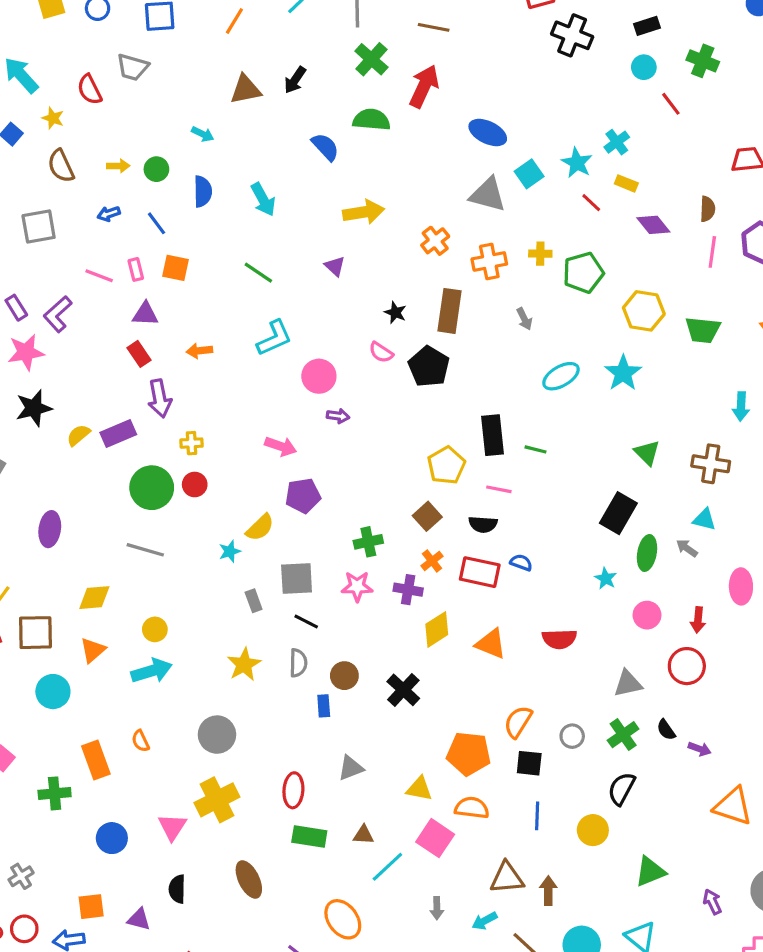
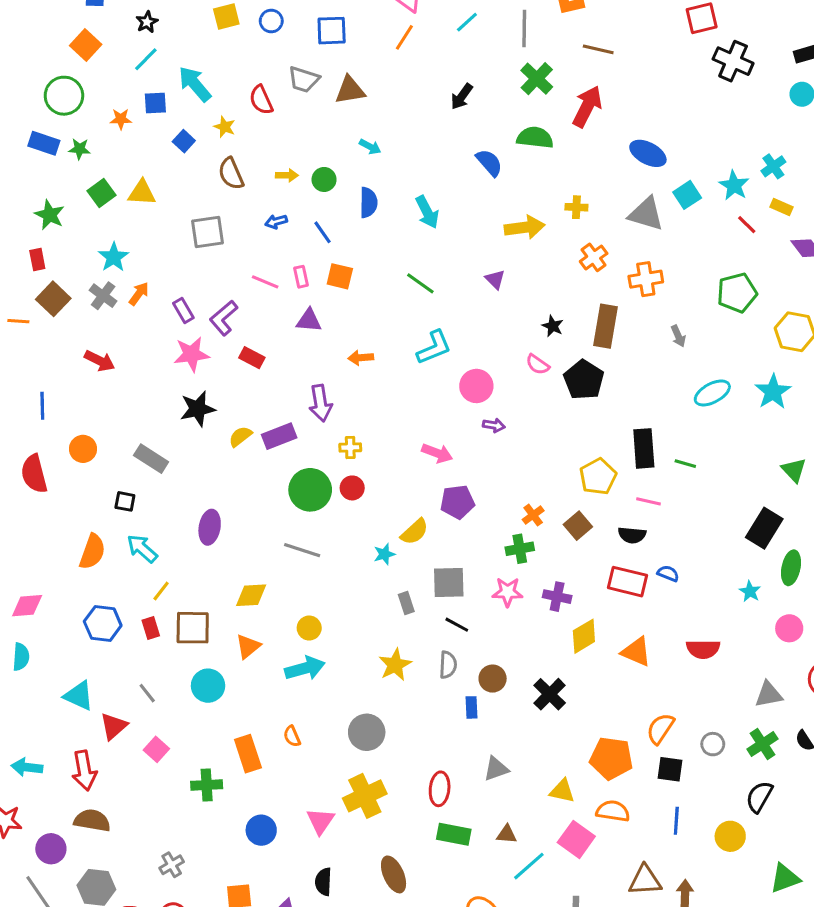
brown triangle: (246, 89) -> (350, 90), moved
yellow cross: (540, 254) -> (576, 207), moved
red rectangle: (139, 354) -> (252, 358), moved, turned -30
orange cross: (432, 561) -> (533, 515), moved

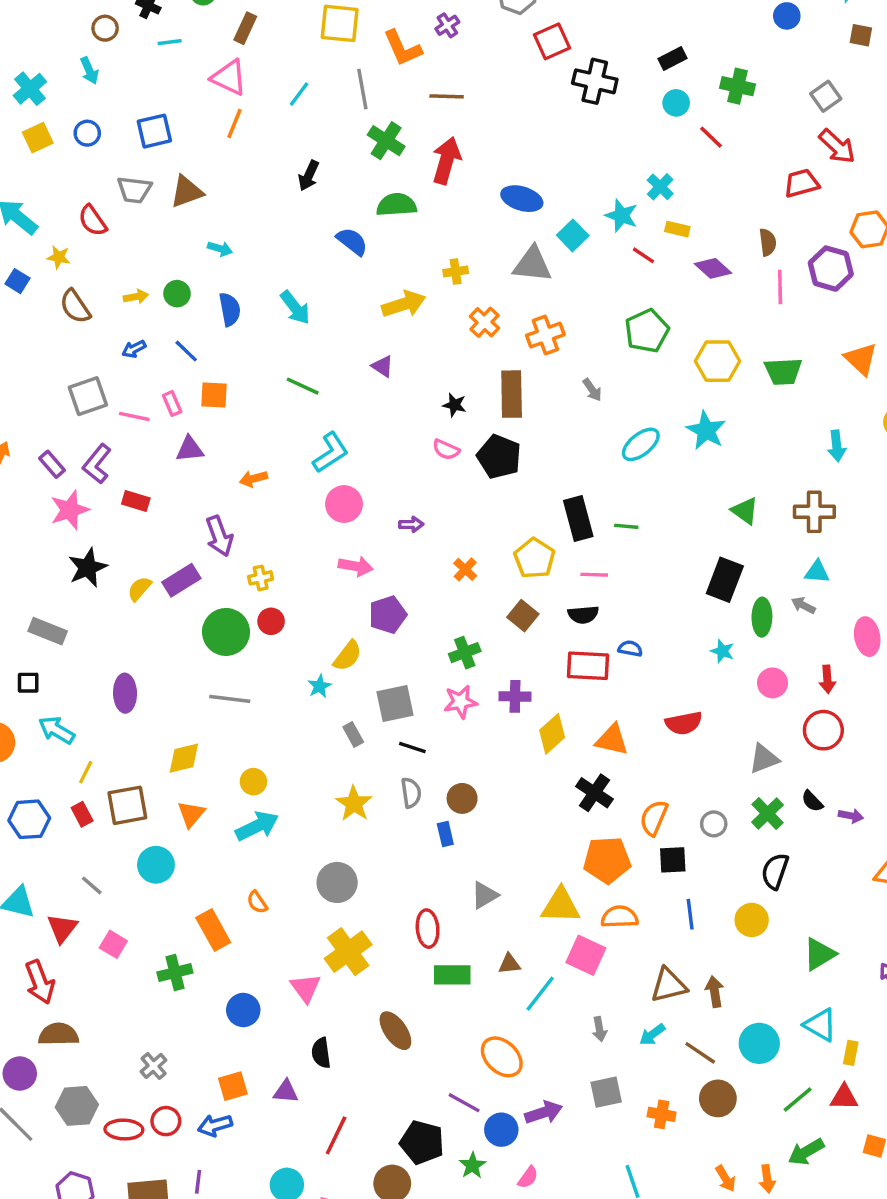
gray square: (208, 232) -> (88, 396), moved
pink circle: (476, 386) -> (344, 504), moved
orange cross: (533, 515) -> (465, 569), moved
black cross: (550, 694) -> (594, 793), moved
yellow triangle: (562, 791) -> (561, 906), size x1.4

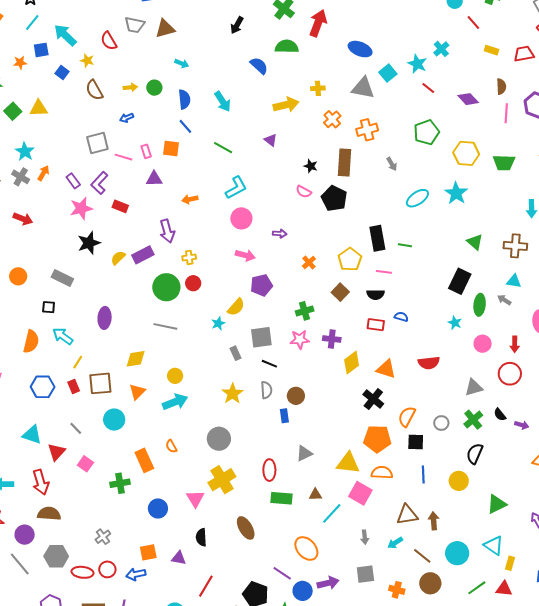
yellow rectangle: (677, 229) -> (492, 50), moved
blue line: (186, 351) -> (185, 126), moved
red rectangle: (588, 666) -> (376, 325), size x0.7

